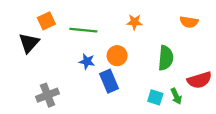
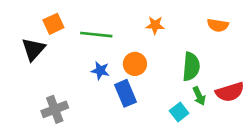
green arrow: (176, 96) -> (199, 96), moved
cyan square: (155, 97) -> (179, 112), turned 35

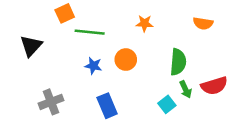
orange square: (53, 24) -> (65, 13), moved
blue rectangle: (126, 93) -> (107, 106), moved

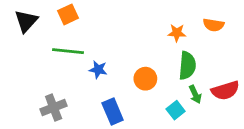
orange star: (144, 23) -> (177, 33), moved
green line: (90, 32) -> (68, 51), moved
black triangle: (31, 46) -> (26, 21), moved
orange circle: (126, 60) -> (145, 79), moved

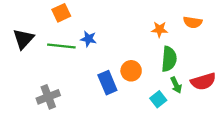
black triangle: (26, 21) -> (23, 39), moved
blue star: (98, 70) -> (88, 39), moved
blue rectangle: (113, 111) -> (107, 83), moved

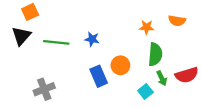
orange square: (61, 13) -> (30, 12), moved
blue star: (88, 39) -> (92, 39), moved

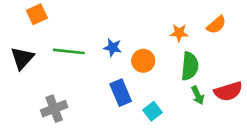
orange semicircle: (177, 21) -> (216, 25), turned -49
black triangle: (21, 36) -> (22, 58), moved
orange circle: (120, 65) -> (143, 61), moved
cyan square: (145, 91) -> (153, 111), moved

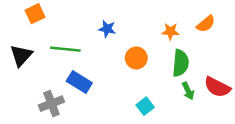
blue star: (113, 47) -> (107, 29), moved
red semicircle: (228, 91) -> (217, 87), turned 44
blue rectangle: (121, 93) -> (79, 82), moved, turned -35

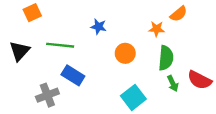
orange semicircle: (206, 24) -> (179, 14), moved
cyan square: (145, 106) -> (133, 97), size x1.5

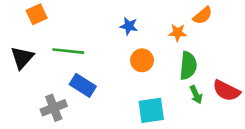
blue star: (99, 27) -> (129, 26), moved
cyan square: (133, 97) -> (151, 110), turned 30

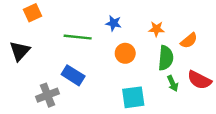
orange semicircle: (203, 16) -> (189, 41), moved
green line: (68, 51) -> (78, 37), moved

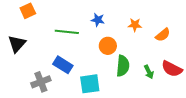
green semicircle: (166, 58) -> (123, 66), moved
cyan square: (133, 97) -> (90, 84), moved

